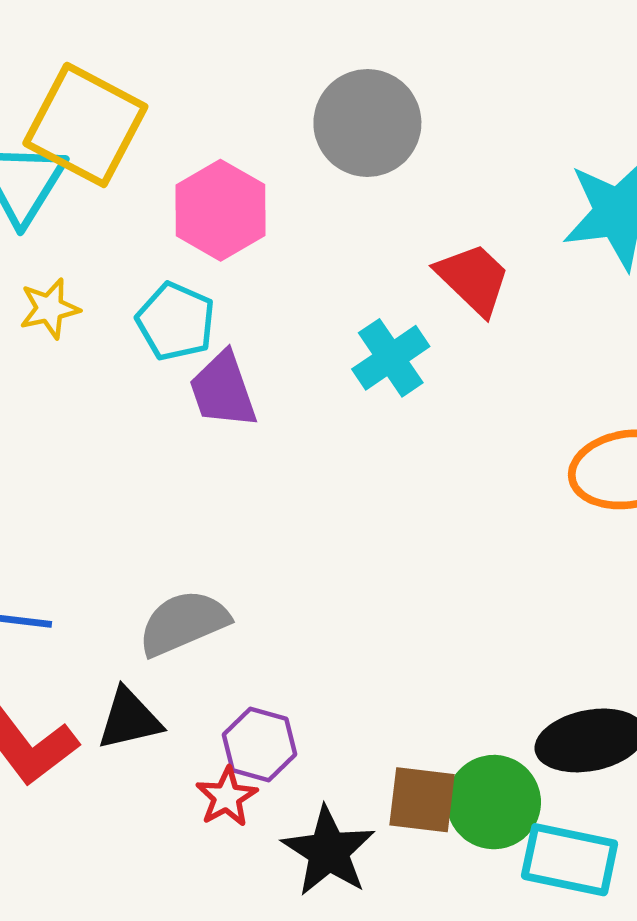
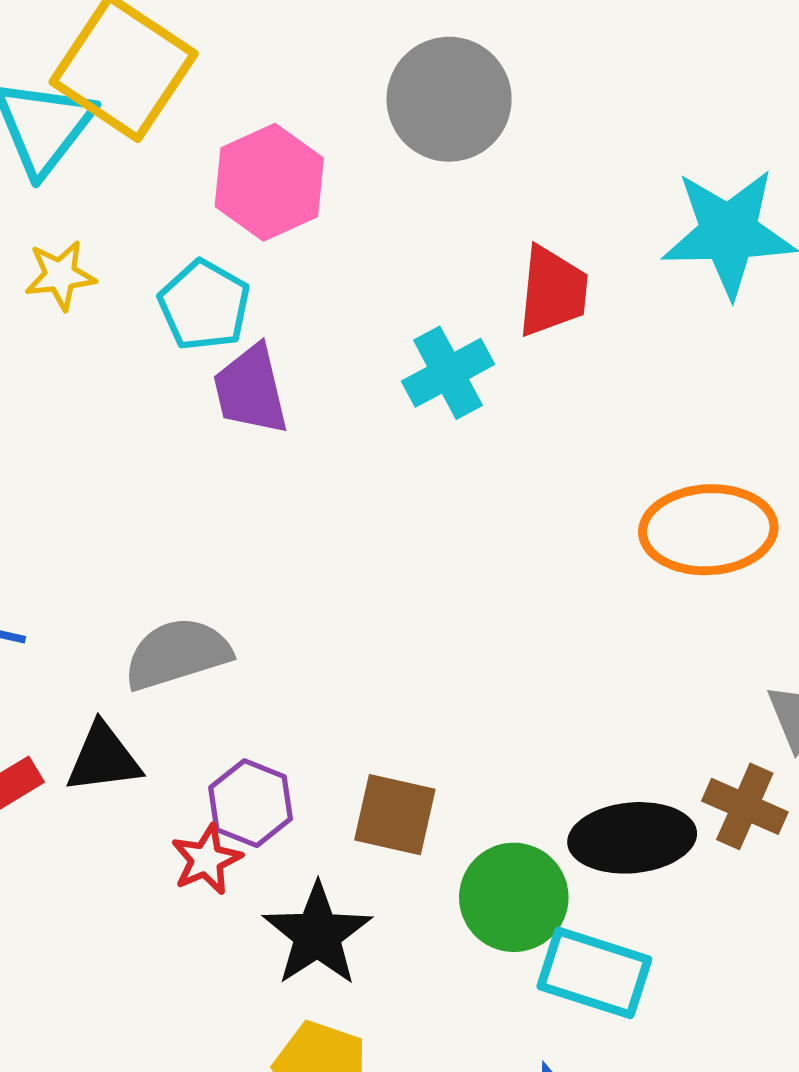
red trapezoid: (473, 279) -> (553, 291), turned 46
brown square: (422, 800) -> (395, 815), moved

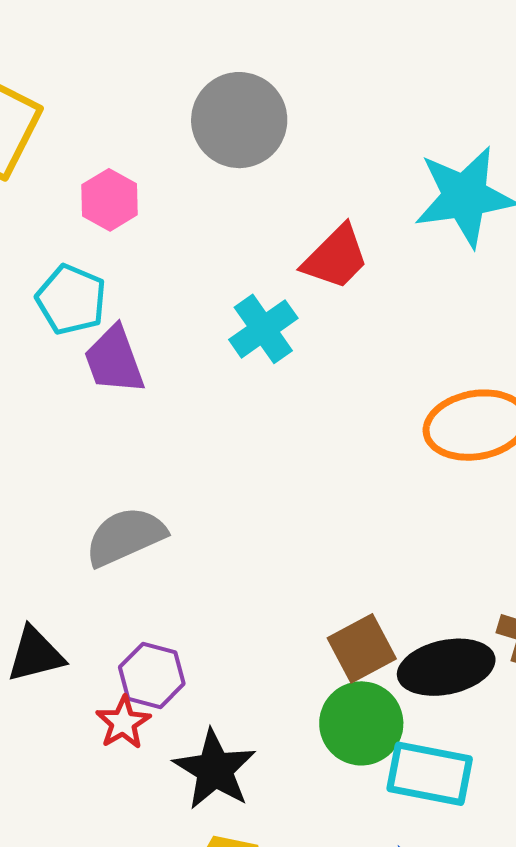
pink hexagon: (269, 182) -> (109, 200), size x0.7
red trapezoid: (553, 291) -> (336, 257), turned 46
gray semicircle: (177, 654) -> (125, 536), moved
brown square: (395, 815) -> (362, 648), moved, turned -34

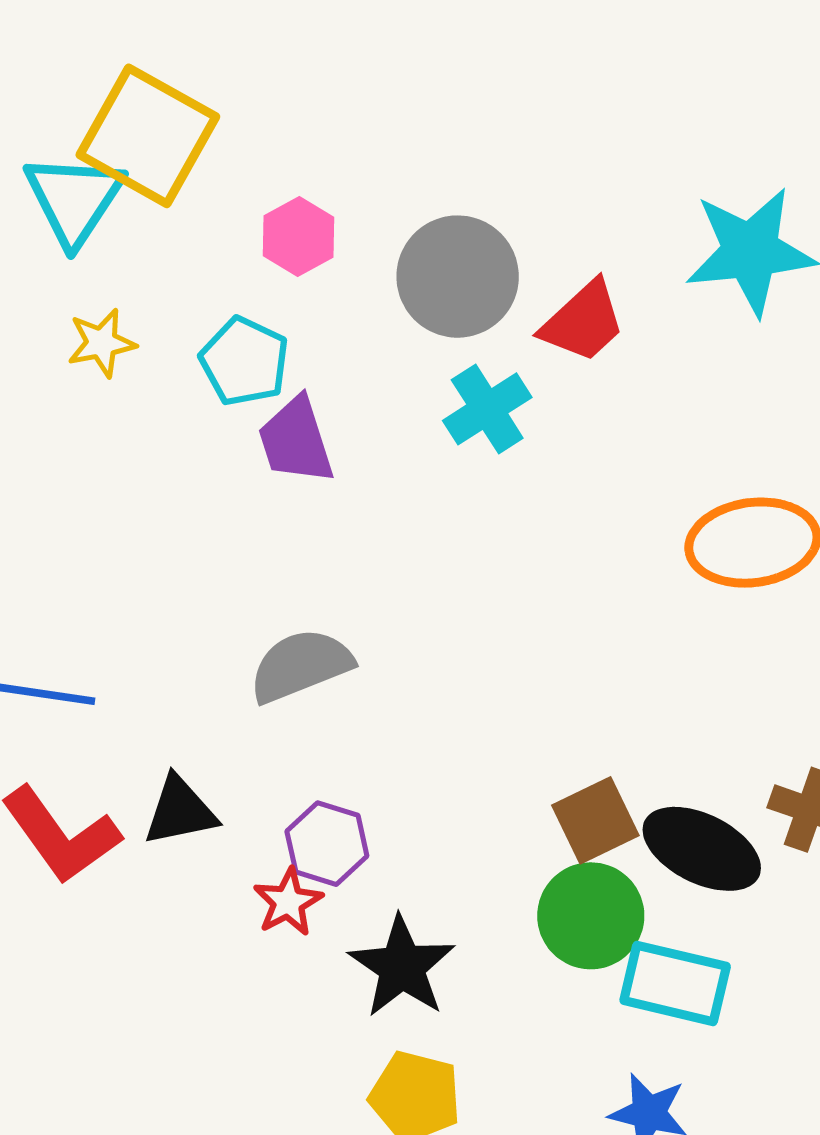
gray circle: (239, 120) -> (458, 277), moved
black ellipse: (446, 667) -> (702, 849), turned 36

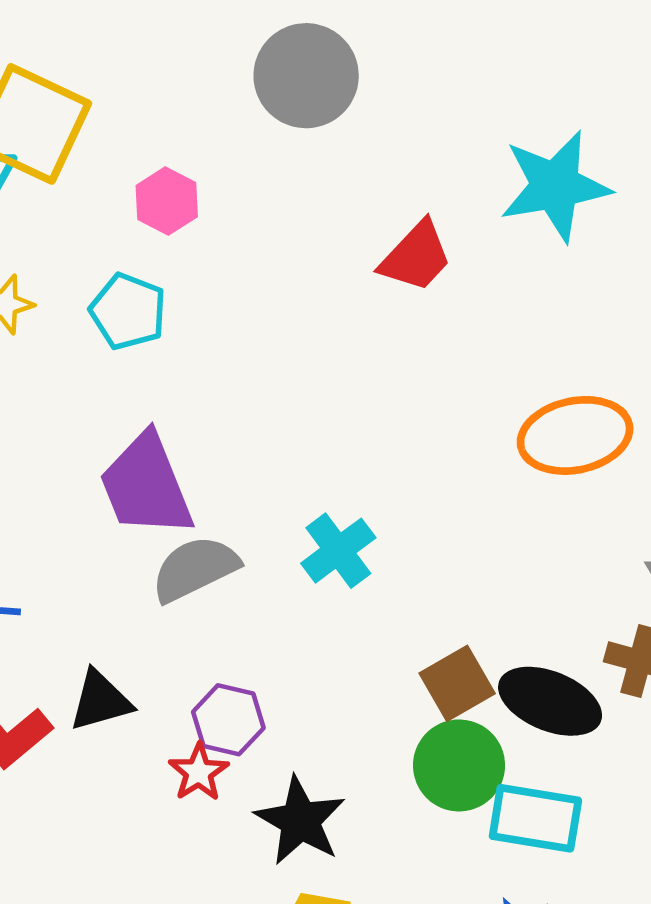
gray circle: (458, 277) -> (306, 76), moved
cyan cross: (487, 409) -> (338, 551), moved
purple trapezoid: (296, 441) -> (146, 485), moved, size x1.4

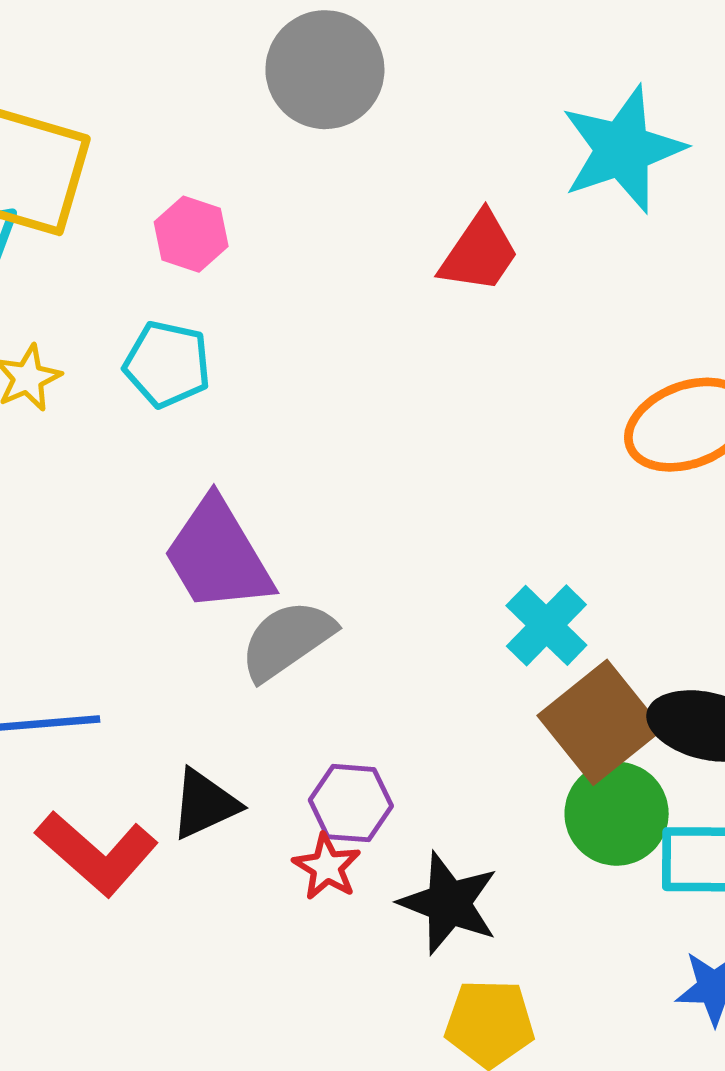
cyan cross: (338, 551) -> (546, 625), moved
brown square: (457, 683) -> (600, 722), size x1.4

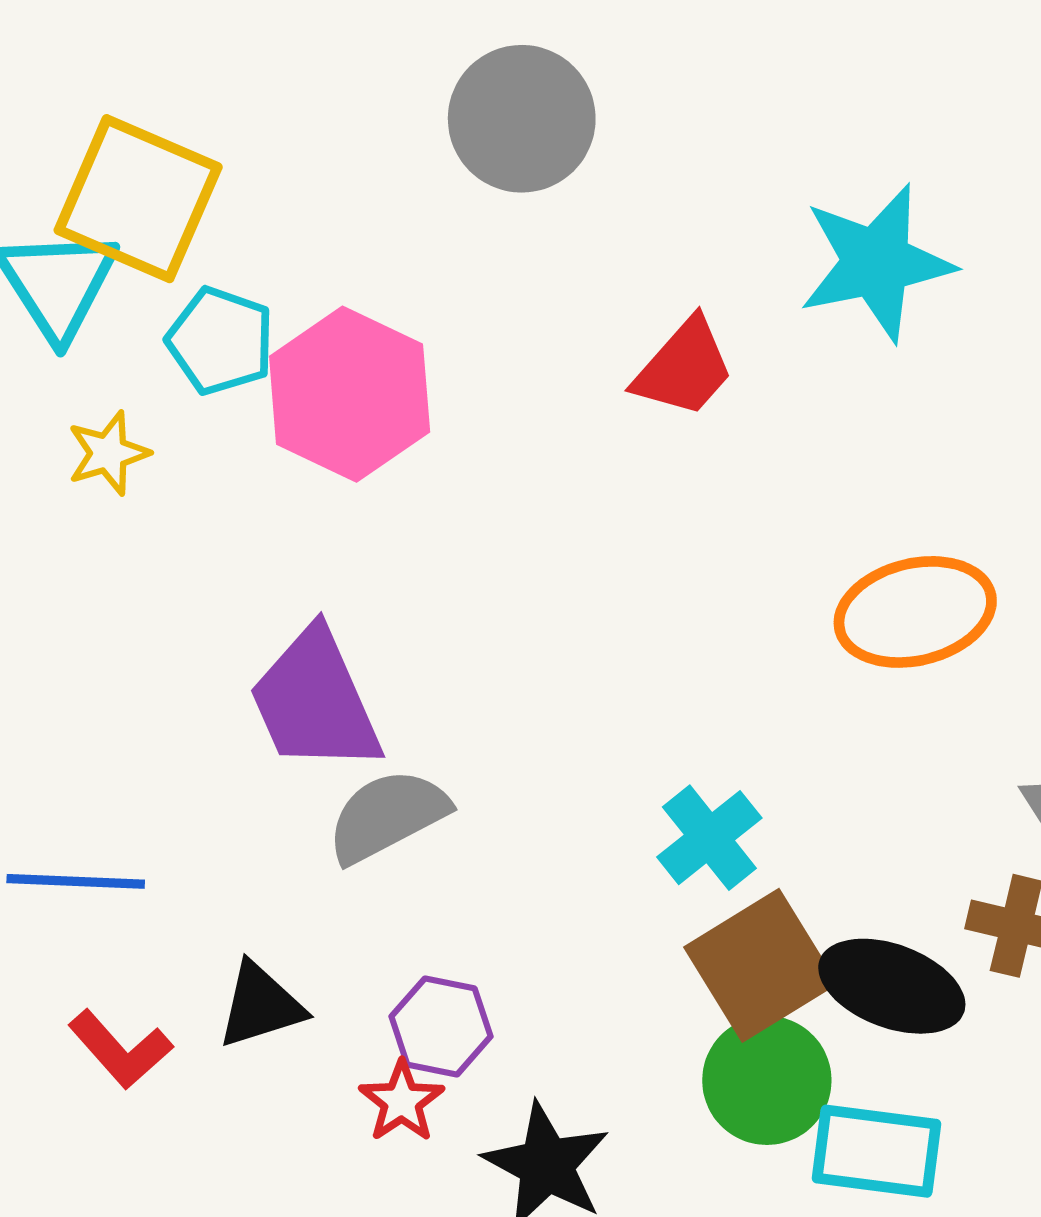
pink hexagon: (191, 234) -> (350, 394), moved, size x1.8
cyan pentagon: (167, 364) -> (220, 341), moved
red L-shape: (97, 853) -> (120, 1049), size x0.7

